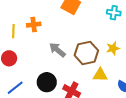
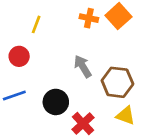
orange cross: (34, 25) -> (89, 18), moved

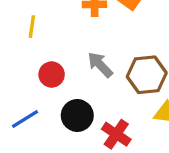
red circle: (19, 56) -> (52, 75), moved

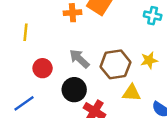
black circle: (77, 115) -> (74, 90), moved

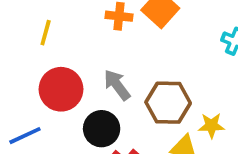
yellow star: (149, 60) -> (211, 126), moved
red circle: (43, 68) -> (61, 89), size x1.5

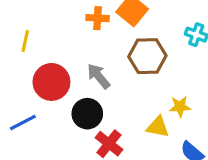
yellow line: (46, 33) -> (25, 41), moved
brown hexagon: (168, 103) -> (147, 56), moved

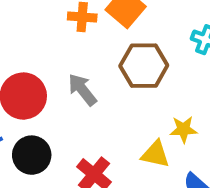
black circle: (87, 114) -> (32, 155), moved

